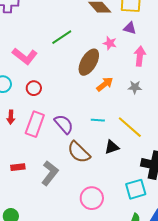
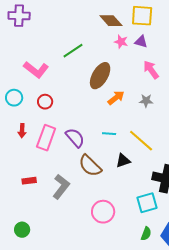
pink star: (110, 43) -> (121, 42), moved
pink arrow: (140, 56) -> (151, 70), turned -42

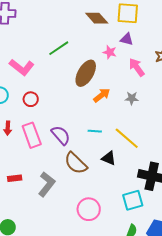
pink star: (121, 42) -> (110, 52), moved
pink rectangle: (46, 138) -> (32, 135), turned -40
black triangle: (123, 161) -> (109, 158), turned 42

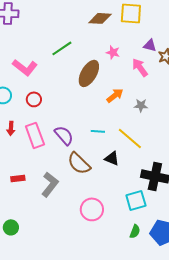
brown diamond: (97, 18) -> (100, 18), turned -45
purple triangle: (127, 39) -> (150, 45), moved
orange arrow: (102, 95) -> (115, 95), moved
gray star: (132, 98) -> (141, 105), moved

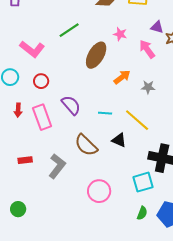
purple semicircle: (64, 135) -> (71, 105), moved

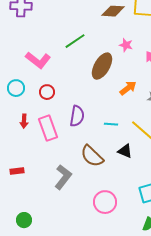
purple semicircle: (71, 105) -> (77, 116), turned 50
red rectangle: (25, 160) -> (17, 171), moved

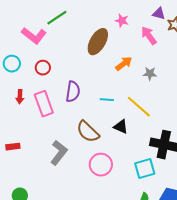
green line: (75, 41) -> (57, 18), moved
pink circle: (105, 202) -> (101, 165), moved

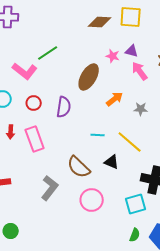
purple triangle: (159, 14) -> (132, 51), moved
purple semicircle: (73, 92) -> (64, 107), moved

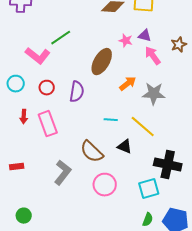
gray star: (141, 109) -> (154, 94), size x1.6

